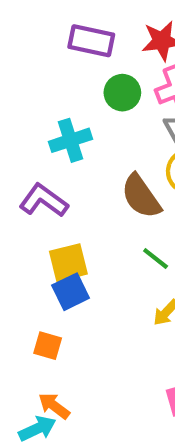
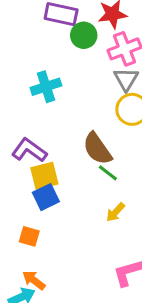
green circle: (122, 93) -> (84, 35), moved
brown semicircle: (141, 196) -> (97, 149), moved
purple L-shape: (44, 200) -> (29, 150), moved

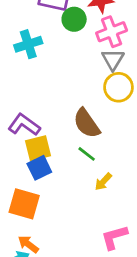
cyan cross: (46, 87) -> (28, 44), moved
green line: (108, 173) -> (87, 154), moved
orange square: (29, 236) -> (24, 204), size x1.6

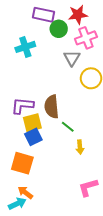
gray triangle: (113, 59) -> (72, 58), moved
brown semicircle: (87, 123) -> (52, 107), moved, turned 30
purple L-shape: (24, 125) -> (22, 106), turned -30
yellow arrow: (103, 182) -> (80, 147), turned -48

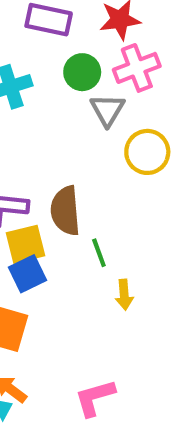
green circle: (59, 29) -> (82, 72), moved
green line: (68, 127) -> (99, 253), turned 32
pink L-shape: (88, 187) -> (95, 398), moved

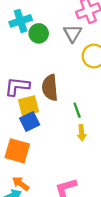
green circle: (82, 72) -> (39, 33), moved
green line: (99, 253) -> (77, 110), moved

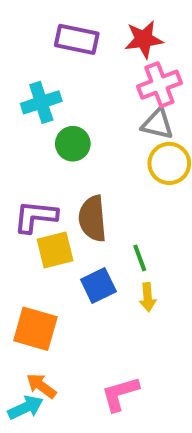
green circle: (39, 33) -> (73, 144), moved
gray triangle: (73, 33) -> (157, 124), moved, turned -48
blue square: (30, 121) -> (98, 285), moved

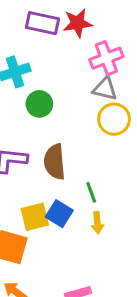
red star: (144, 39) -> (77, 23), moved
yellow square: (55, 250) -> (35, 217), moved
blue square: (98, 285) -> (59, 214), turned -32

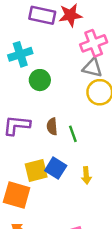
brown semicircle: (55, 162) -> (52, 126), size x0.6
green line: (91, 192) -> (73, 134), moved

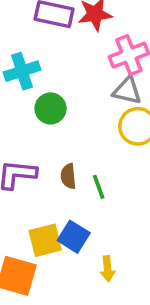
yellow arrow: (86, 175) -> (107, 269), moved

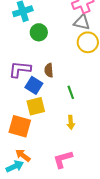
green line: (99, 187) -> (71, 92), moved
blue square: (74, 237) -> (34, 85), moved

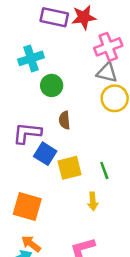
brown semicircle: (49, 70) -> (64, 120), moved
green line: (71, 92) -> (104, 170), moved
yellow square: (36, 106) -> (70, 168), moved

